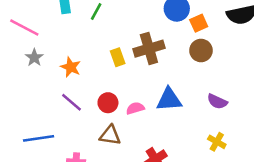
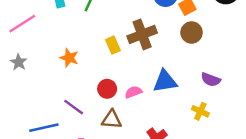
pink line: (24, 28) -> (22, 24), turned -56
gray star: (34, 58) -> (19, 62), moved
purple line: (72, 102) -> (74, 107), moved
yellow cross: (217, 142) -> (200, 111), moved

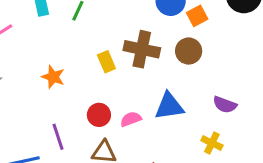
brown circle: (192, 33) -> (189, 51), moved
brown cross: (142, 34) -> (142, 49), turned 32
purple line: (74, 107) -> (58, 137), turned 35

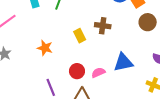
brown cross: (142, 49) -> (103, 26), size x0.7
brown circle: (189, 51) -> (148, 22), moved

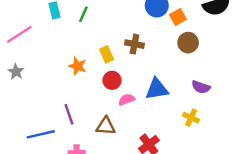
orange star: (45, 48) -> (78, 66), moved
red circle: (77, 71) -> (112, 80), moved

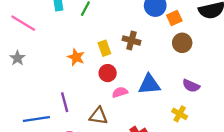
pink line: (19, 34) -> (23, 23), turned 60

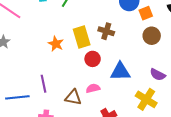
yellow rectangle: (104, 48) -> (82, 37), size x1.5
red circle: (108, 73) -> (93, 59), moved
pink semicircle: (120, 92) -> (93, 88), moved
yellow cross: (180, 114) -> (146, 99), size x1.5

